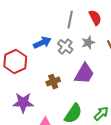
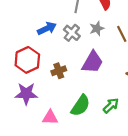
red hexagon: (15, 62) -> (27, 60), moved

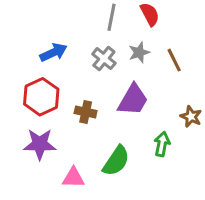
blue arrow: (47, 28) -> (53, 52), moved
brown cross: (59, 71) -> (86, 112), turned 32
green arrow: (111, 106) -> (162, 144), moved, turned -35

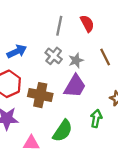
gray star: (139, 52) -> (76, 60), moved
brown cross: (86, 112) -> (40, 95), size x1.5

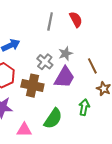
gray cross: (54, 56) -> (45, 62), moved
brown line: (105, 57) -> (92, 66), moved

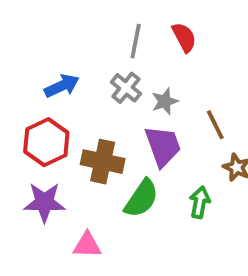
gray cross: (45, 62) -> (126, 88), moved
purple trapezoid: (64, 77) -> (163, 146), turned -50
green semicircle: (53, 119) -> (141, 198), moved

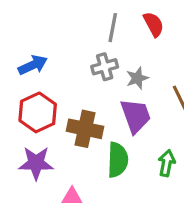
blue arrow: (62, 86) -> (33, 65), moved
gray cross: (126, 88) -> (105, 67), turned 35
green semicircle: (141, 198) -> (118, 160), turned -32

